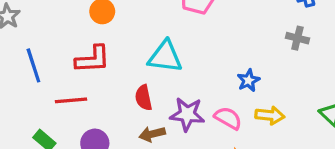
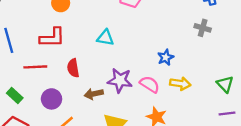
cyan triangle: (165, 57) -> (105, 38), size x0.7
red semicircle: (143, 98) -> (73, 68), moved

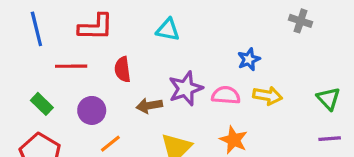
purple star: (120, 80) -> (186, 88), turned -30
pink semicircle: (150, 84) -> (226, 95), turned -30

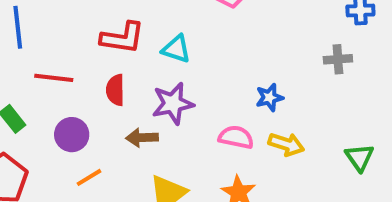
gray cross: (301, 21) -> (338, 59), turned -30
red L-shape: (96, 27) -> (123, 38), moved
purple star: (186, 88) -> (173, 104), moved

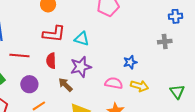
brown arrow: (142, 138) -> (65, 85), turned 49

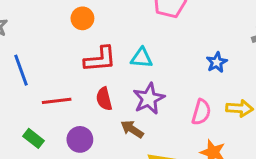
blue star: (130, 62) -> (217, 62), moved
pink semicircle: (114, 83) -> (201, 112), turned 108

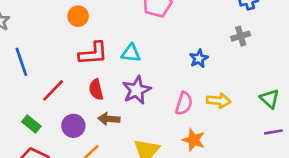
red line: (57, 101) -> (53, 90), turned -40
brown arrow: (132, 129) -> (109, 119), moved, turned -30

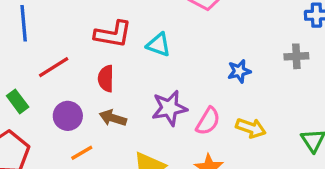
purple star: (137, 90) -> (169, 108), moved

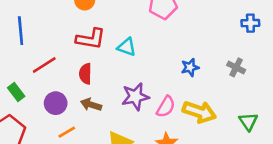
gray cross: (296, 56) -> (236, 67), moved, turned 30
yellow arrow: (251, 128) -> (199, 112), size x1.4

